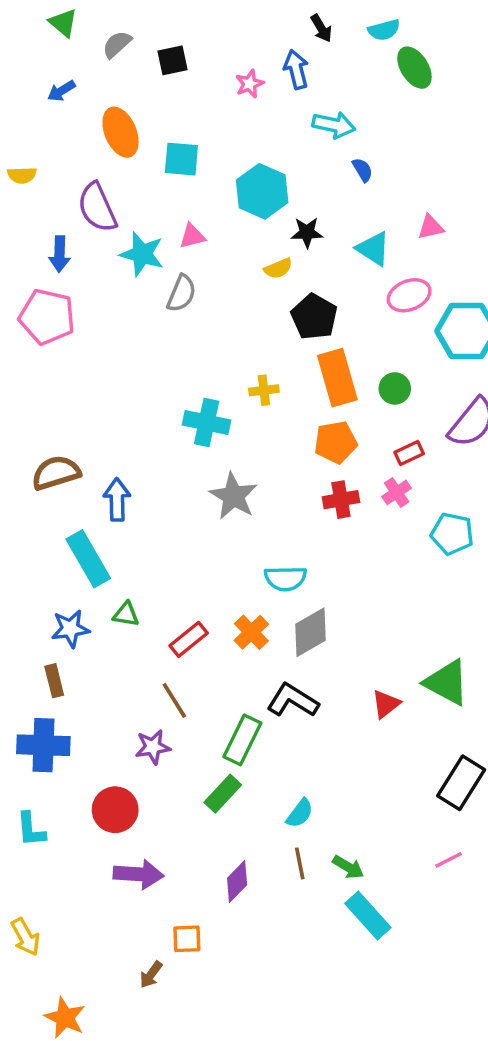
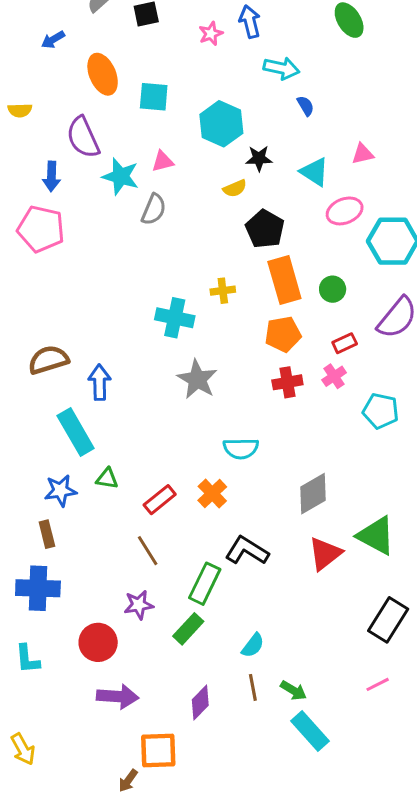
gray diamond: (311, 632) -> (313, 494), moved
red triangle: (386, 704) -> (325, 554), size x1.4
purple star: (153, 747) -> (139, 605), moved
orange square: (187, 939) -> (158, 751), size x1.5

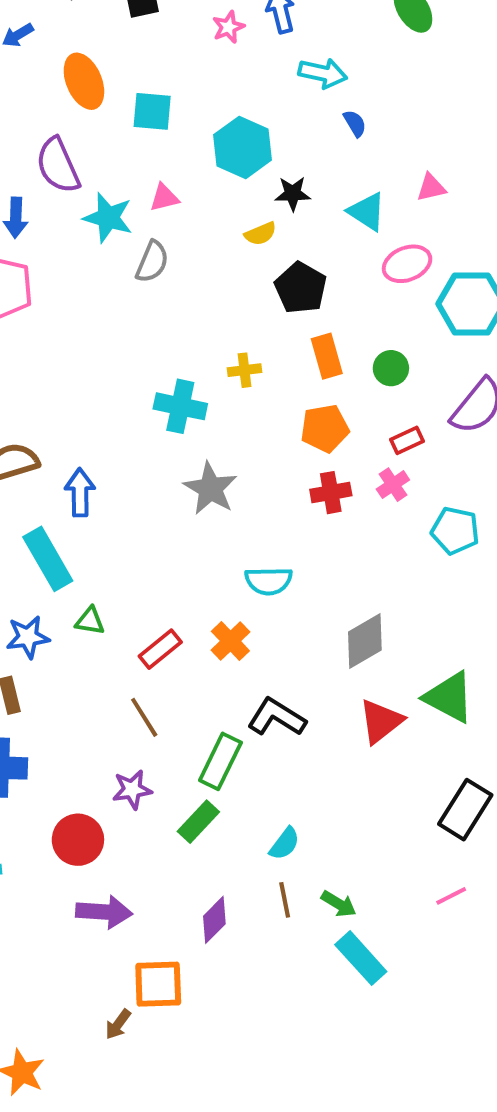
orange rectangle: (284, 280) -> (327, 356), size x0.7

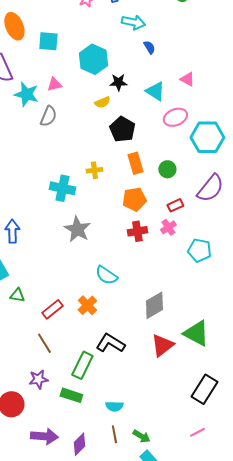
pink triangle: (431, 188) -> (187, 79), turned 42
cyan semicircle: (269, 581) -> (106, 275), turned 35
green rectangle: (198, 822) -> (71, 395), turned 65
cyan semicircle: (285, 844) -> (114, 406), turned 54
purple arrow: (104, 912) -> (44, 436), moved

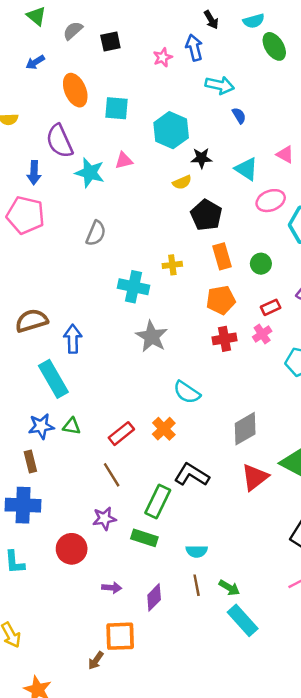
gray semicircle: (48, 116) -> (96, 233), moved
green triangle: (17, 295) -> (72, 426), moved
purple arrow: (44, 436) -> (112, 588), size x0.6

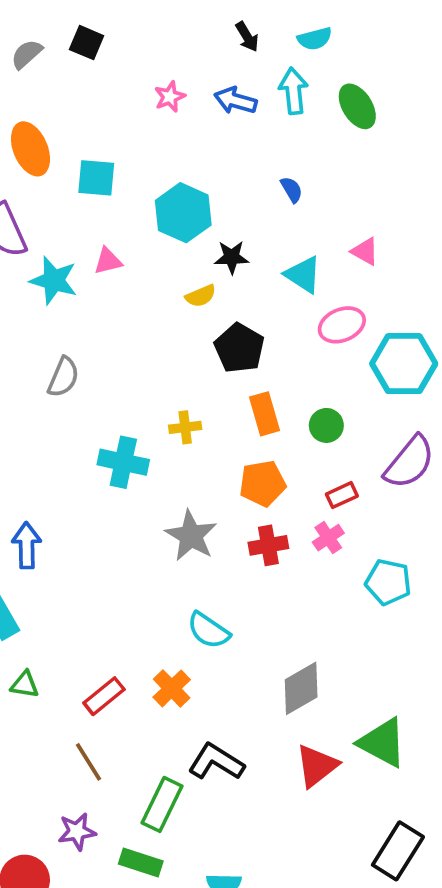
black square: (110, 42) -> (87, 43), moved, turned 35
green ellipse: (274, 46) -> (357, 106), moved
blue arrow: (194, 48) -> (235, 101), moved, turned -60
cyan arrow: (220, 85) -> (293, 91), moved, turned -108
gray star: (152, 336) -> (191, 536), moved

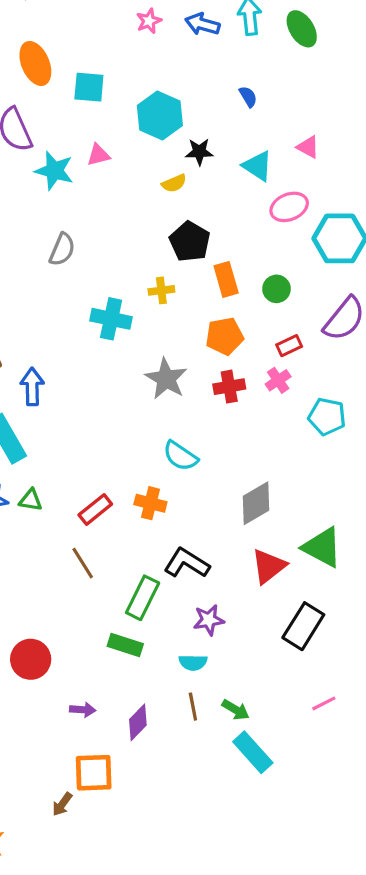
black pentagon: (239, 348) -> (190, 242), moved
orange cross: (172, 688) -> (150, 503), turned -32
purple star: (77, 832) -> (209, 620), moved
black rectangle: (398, 851) -> (303, 626), moved

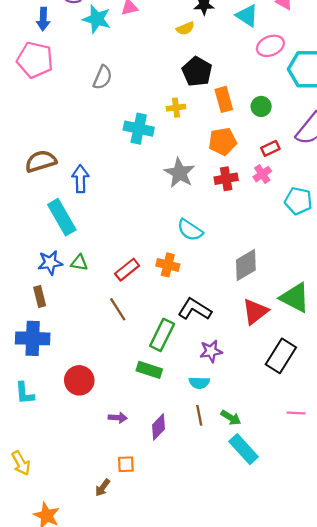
pink line: (324, 703) -> (296, 413), turned 30
orange square: (94, 773) -> (126, 464), size x0.6

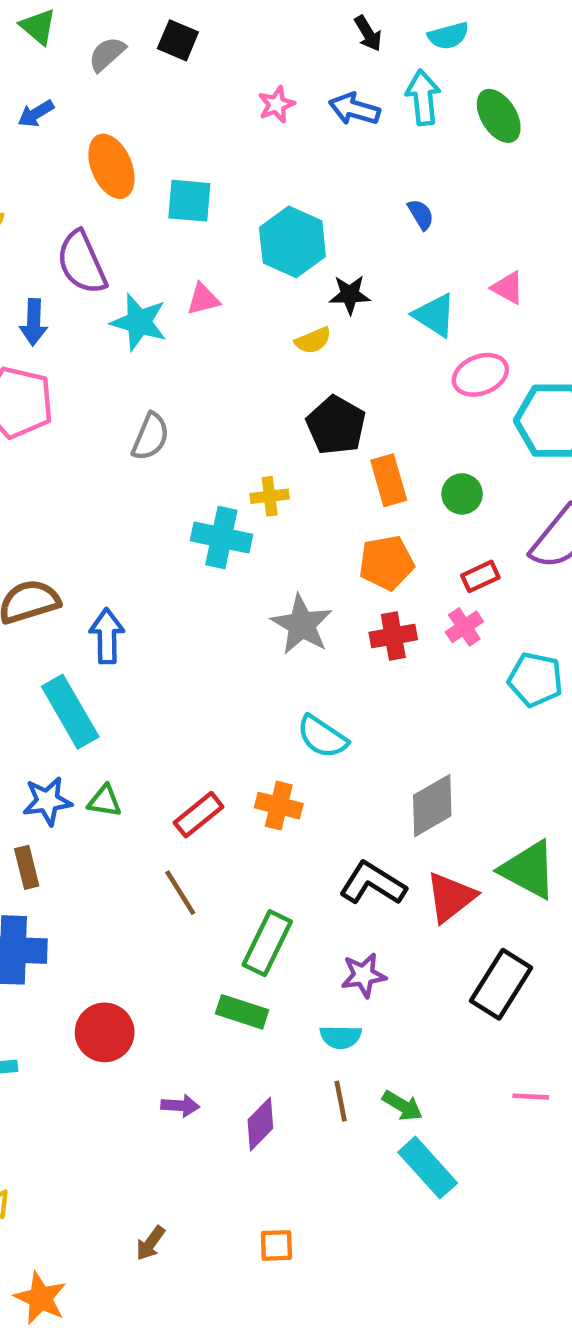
yellow cross: (176, 108) -> (270, 496), moved
black L-shape: (195, 309) -> (373, 883), moved
orange square: (126, 464) -> (276, 1245), moved

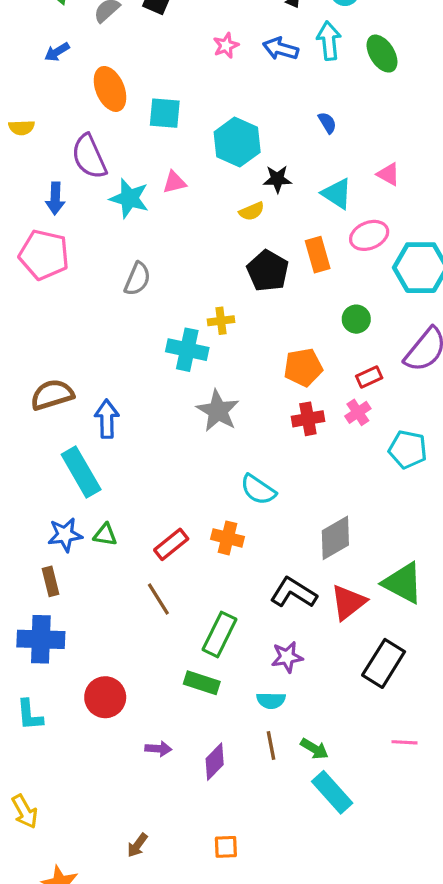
orange rectangle: (389, 480) -> (318, 255), moved
gray star: (302, 625) -> (218, 411), moved

